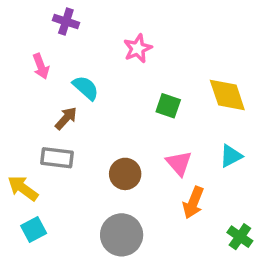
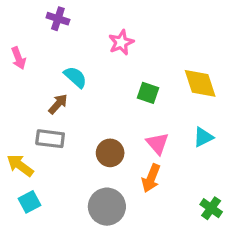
pink arrow: (41, 66) -> (18, 58), moved
orange arrow: (193, 203) -> (151, 178), moved

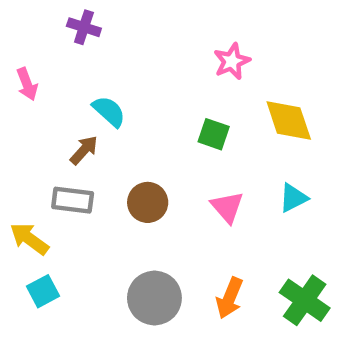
pink star: (121, 42) -> (232, 61), moved
brown circle: (110, 153) -> (148, 202), moved
orange arrow: (151, 178) -> (230, 298), moved
green cross: (211, 208) -> (305, 300), size x1.5

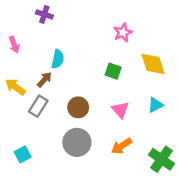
cyan semicircle: (109, 111) -> (58, 59), turned 60
gray rectangle: (73, 200) -> (38, 106), turned -65
yellow arrow: (29, 239) -> (15, 87), moved
gray circle: (154, 298) -> (77, 142), moved
orange arrow: (230, 298) -> (122, 146), moved, turned 35

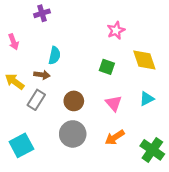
purple cross: (44, 14) -> (42, 13), turned -35
brown arrow: (44, 80) -> (42, 75), turned 56
cyan square: (23, 154) -> (21, 145), size x1.5

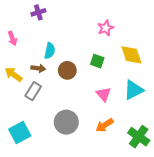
cyan triangle: (147, 99) -> (134, 90), size x1.5
brown circle: (74, 101) -> (67, 70), moved

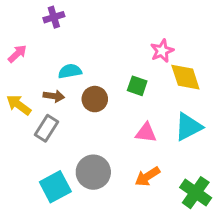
pink star: (106, 28) -> (162, 51), moved
pink arrow: (12, 38) -> (17, 54), turned -112
cyan semicircle: (50, 51) -> (70, 71), turned -112
pink triangle: (104, 94) -> (146, 133), turned -42
cyan square: (20, 132) -> (55, 187), moved

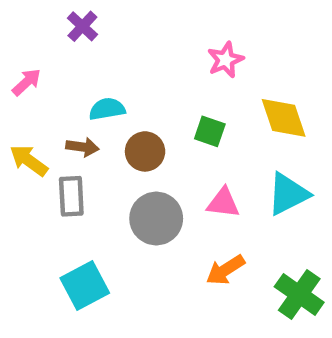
purple cross: (54, 17) -> (82, 26), turned -30
pink star: (162, 51) -> (225, 60), moved
gray rectangle: (47, 128) -> (71, 196), turned -35
gray circle: (93, 172) -> (156, 219), moved

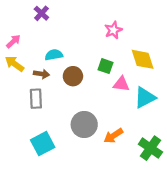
yellow arrow: (29, 160) -> (15, 64), moved
pink triangle: (223, 203) -> (121, 84), moved
gray circle: (156, 219) -> (84, 124), moved

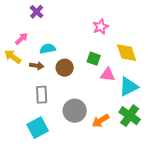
pink arrow: (13, 41) -> (22, 39), moved
gray rectangle: (36, 99) -> (42, 95), moved
green cross: (150, 148) -> (130, 116), moved

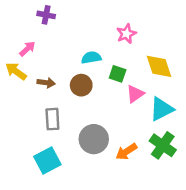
purple cross: (37, 12) -> (46, 15), turned -32
cyan semicircle: (48, 49) -> (91, 58), moved
pink triangle: (108, 75) -> (135, 94), turned -42

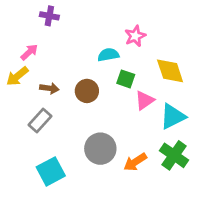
cyan semicircle: (91, 58) -> (108, 55), moved
yellow arrow: (16, 71) -> (17, 76), turned -75
gray rectangle: (52, 119) -> (40, 120), moved, turned 45

